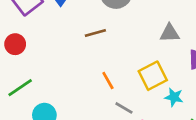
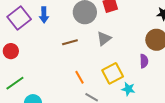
gray triangle: (170, 33) -> (104, 39), moved, turned -35

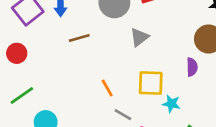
brown line: (70, 42) -> (79, 38), moved
yellow square: (113, 73) -> (151, 83), turned 30

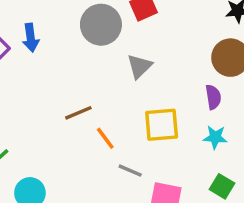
brown line: (79, 38) -> (78, 113), moved
cyan star: (171, 104) -> (215, 137), moved

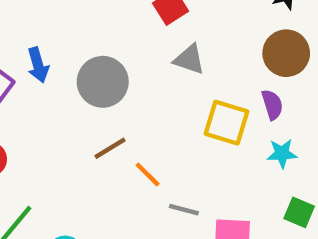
gray circle: (101, 25) -> (103, 82), moved
gray triangle: (139, 66) -> (189, 59), moved, turned -48
yellow square: (162, 125) -> (226, 123), moved, turned 30

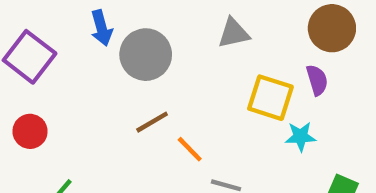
gray triangle: (189, 59) -> (234, 33), turned -32
blue arrow: (38, 65) -> (101, 28), moved
cyan star: (282, 153) -> (300, 137), moved

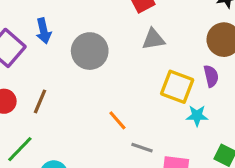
blue arrow: (101, 28) -> (44, 31), moved
brown line: (152, 122) -> (40, 101), moved, turned -40

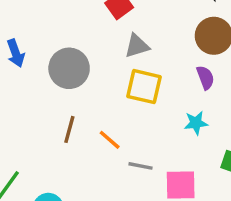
yellow square: (177, 87) -> (144, 87), moved
brown line: (40, 101) -> (69, 129), moved

